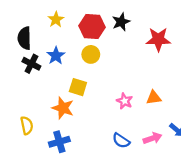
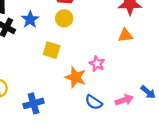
orange triangle: (154, 98) -> (125, 35), moved
orange star: (63, 108) -> (75, 77), moved

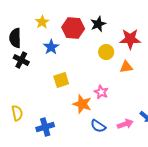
yellow circle: (64, 18) -> (106, 52), moved
blue star: (30, 19) -> (51, 47), moved
yellow square: (52, 50) -> (61, 80), turned -35

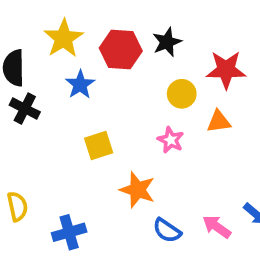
yellow star: (42, 22) -> (64, 38), size x1.5
pink star: (101, 92) -> (171, 140), moved
pink arrow: (125, 124) -> (217, 227), turned -126

